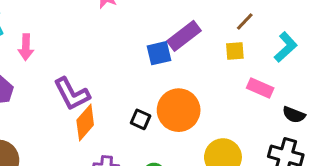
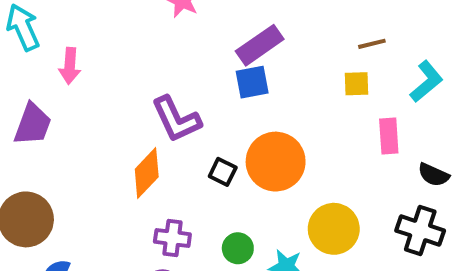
brown line: (245, 22) -> (372, 44), turned 30
purple rectangle: (184, 36) -> (260, 45), moved
pink rectangle: (260, 88) -> (389, 136), turned 60
purple L-shape: (72, 94) -> (176, 119), moved

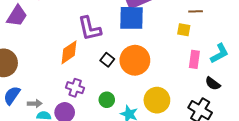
cyan L-shape: (426, 81) -> (220, 53), moved
blue square: (252, 82) -> (131, 18), size x1.5

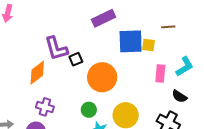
brown line: (196, 11) -> (168, 27), moved
blue square: (131, 18) -> (131, 41), moved
black square: (107, 60) -> (76, 59), moved, turned 32
green circle: (107, 100) -> (89, 110), moved

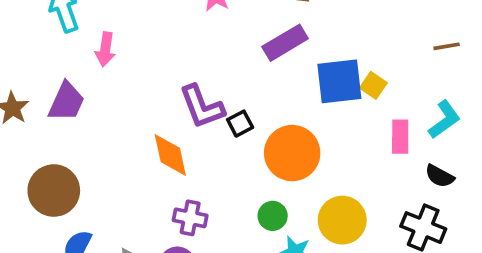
brown line: (168, 27) -> (447, 46), moved
yellow square: (148, 45) -> (373, 85), turned 32
orange diamond: (37, 73) -> (170, 155), turned -60

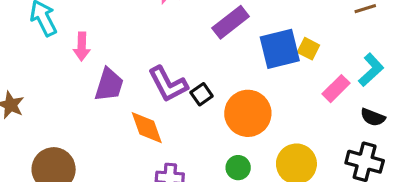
purple trapezoid: (66, 102) -> (109, 85), moved
pink rectangle: (400, 137) -> (336, 89), turned 52

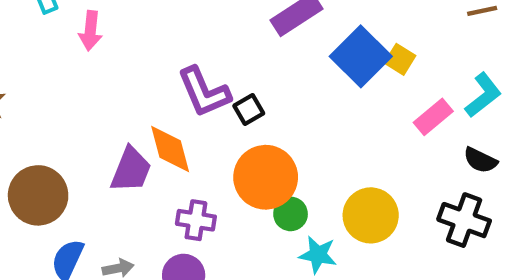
blue square: (280, 49) -> (361, 56), turned -36
purple trapezoid: (109, 85) -> (131, 170), moved
orange circle: (248, 113) -> (266, 177), moved

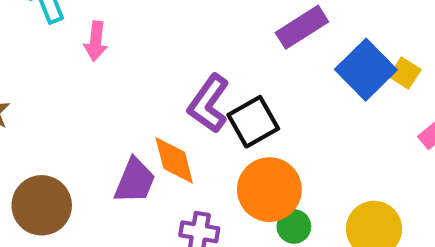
purple L-shape: (204, 92) -> (209, 104), turned 58
black square: (249, 110) -> (253, 122), size x1.6

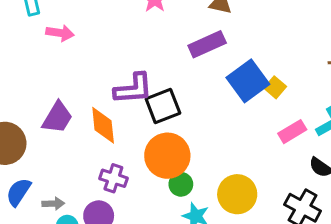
pink arrow: (96, 41) -> (60, 33), turned -96
purple L-shape: (209, 104) -> (133, 89), turned -138
purple trapezoid: (135, 181) -> (57, 118), moved

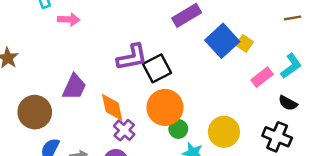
orange diamond: (103, 125) -> (112, 107), moved
purple cross: (113, 178) -> (124, 130), turned 30

